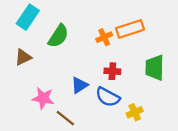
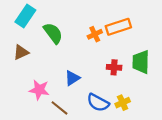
green semicircle: (58, 36) -> (53, 33), turned -70
red cross: (112, 71) -> (114, 67), moved
blue semicircle: (108, 97) -> (98, 103), moved

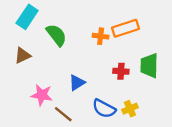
orange cross: (95, 34) -> (101, 36), turned 32

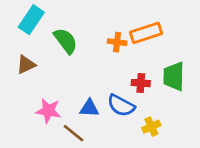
blue triangle: (77, 83) -> (89, 108), moved, turned 36
blue semicircle: (104, 109) -> (121, 105), moved

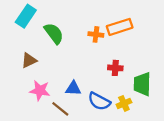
brown triangle: (26, 65) -> (29, 60), moved
green trapezoid: (174, 76) -> (142, 84), moved
blue semicircle: (121, 105) -> (99, 101), moved

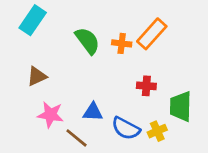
orange rectangle: (120, 27) -> (152, 34), turned -30
green semicircle: (54, 33) -> (87, 41), moved

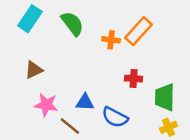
green semicircle: (87, 41) -> (72, 24), moved
yellow cross: (157, 131) -> (169, 127), moved

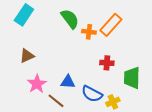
green semicircle: (72, 24) -> (70, 19), moved
pink star: (46, 105) -> (37, 84), turned 30
yellow cross: (169, 127) -> (113, 102), moved

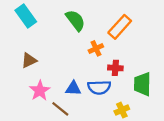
cyan rectangle: (24, 15) -> (26, 16), turned -70
orange cross: (89, 32) -> (96, 48), moved, turned -32
blue semicircle: (92, 94) -> (99, 87), moved, turned -30

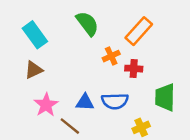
cyan rectangle: (26, 16) -> (35, 35), moved
red cross: (115, 68) -> (134, 69), moved

